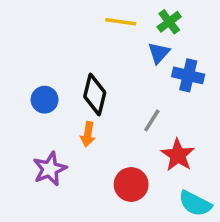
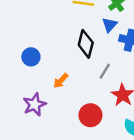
black diamond: (95, 94) -> (86, 44), moved
orange arrow: (88, 134) -> (61, 81), turned 35

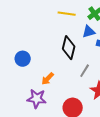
blue triangle: (110, 25) -> (89, 32), turned 32
purple star: (35, 104) -> (37, 99), moved, turned 30

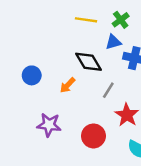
black diamond: (69, 48) -> (89, 62), turned -45
orange arrow: (48, 79) -> (68, 85), moved

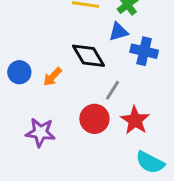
orange arrow: (68, 85) -> (52, 77), moved
red circle: (93, 136) -> (94, 119), moved

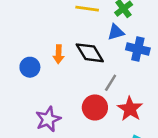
orange arrow: (52, 77) -> (59, 54), moved, turned -42
purple star: (40, 132) -> (48, 119), turned -30

